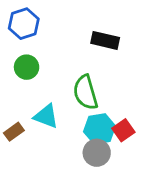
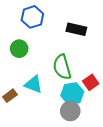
blue hexagon: (24, 24) -> (32, 17), moved
red square: (123, 130) -> (91, 82), moved

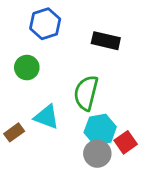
green semicircle: (62, 67) -> (86, 93), turned 30
red square: (91, 82) -> (126, 142), moved

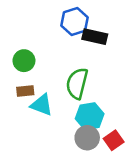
blue hexagon: (45, 24) -> (75, 21), moved
brown rectangle: (14, 132) -> (25, 91), moved, turned 30
red square: (126, 142) -> (114, 140), moved

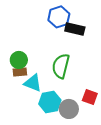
green circle: (24, 61) -> (19, 60), moved
cyan hexagon: (90, 116) -> (50, 102), moved
red square: (114, 140) -> (90, 97), moved, turned -35

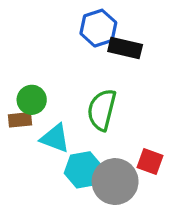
brown rectangle: (20, 72) -> (20, 120), moved
gray circle: (69, 109) -> (115, 182), size x1.4

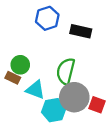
blue hexagon: (98, 28) -> (47, 18), moved
brown rectangle: (20, 120) -> (13, 78), turned 32
gray circle: (115, 182) -> (74, 97), moved

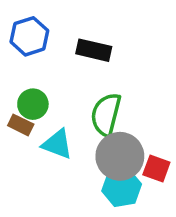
blue hexagon: (47, 18) -> (29, 36), moved
black rectangle: (81, 31) -> (94, 50), moved
cyan hexagon: (54, 110) -> (122, 188), moved

